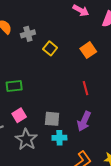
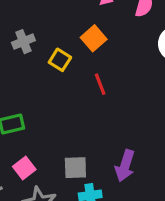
orange square: (88, 50) -> (94, 38), moved
red line: (85, 88) -> (100, 84), moved

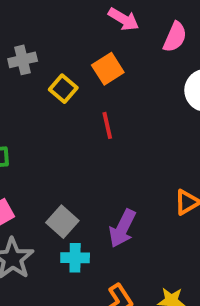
gray square: (75, 168) -> (62, 222), turned 35

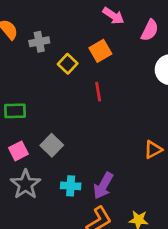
gray square: (62, 222) -> (52, 145), moved
purple arrow: (122, 228) -> (103, 186), moved

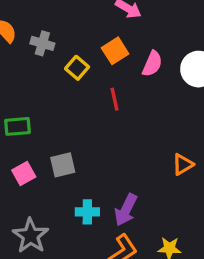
pink semicircle: (150, 30) -> (152, 64), moved
gray cross: (39, 42) -> (42, 43), turned 30
gray square: (52, 145) -> (63, 165), turned 35
gray star: (26, 184) -> (31, 236), moved

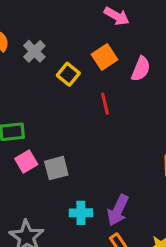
gray cross: (42, 43) -> (34, 51), turned 30
pink square: (24, 174) -> (26, 161), moved

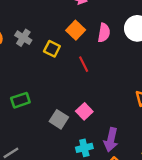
pink square: (26, 161) -> (84, 111), moved
gray square: (56, 168) -> (59, 119), turned -30

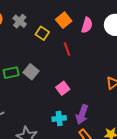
gray square: (59, 119) -> (31, 72), moved

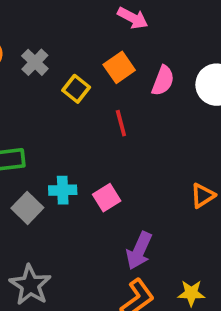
gray square: (31, 72) -> (27, 208), moved
cyan cross: (59, 118) -> (63, 190), moved

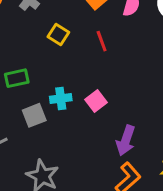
yellow square: (76, 89) -> (58, 34), moved
gray square: (27, 208) -> (34, 115), turned 30

